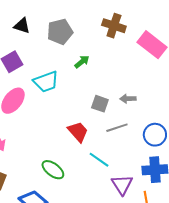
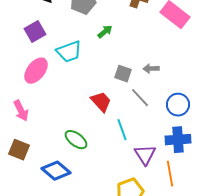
gray line: (117, 128) -> (140, 98), turned 65
cyan line: (99, 160) -> (122, 130), turned 35

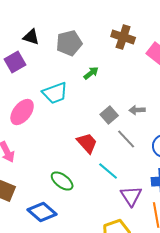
purple square: (35, 32) -> (15, 62), moved
gray square: (123, 74) -> (109, 115), turned 30
cyan line: (122, 130) -> (108, 171), turned -30

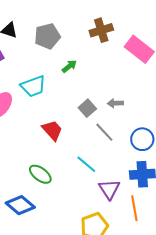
brown cross: (123, 37) -> (101, 30), turned -35
red trapezoid: (87, 143) -> (52, 130), moved

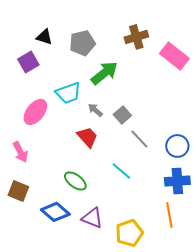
green arrow: (69, 66) -> (104, 73), size x1.8
gray arrow: (115, 103) -> (95, 110), moved, turned 42
purple triangle: (109, 189) -> (92, 218), moved, turned -35

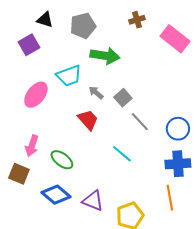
brown cross: (136, 37) -> (137, 20), size x0.7
green arrow: (104, 73) -> (105, 56), turned 48
pink arrow: (20, 152) -> (32, 146), moved, turned 45
green ellipse: (75, 181) -> (62, 160), moved

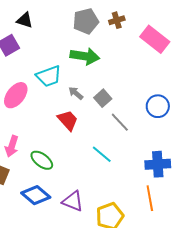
gray pentagon: (83, 26) -> (86, 21), moved
blue circle: (178, 129) -> (158, 106), moved

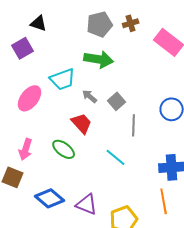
gray line: (120, 122) -> (134, 125), turned 45
green ellipse: (42, 160) -> (64, 149), moved

